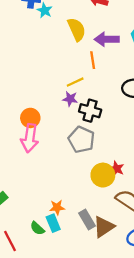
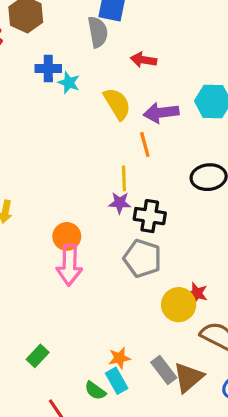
yellow line: (75, 82) -> (124, 178), turned -60

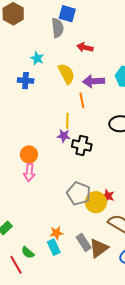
blue cross: (48, 68) -> (26, 81), moved
gray pentagon: (142, 258) -> (79, 194), moved
pink arrow: (69, 265) -> (29, 172), size x0.7
green semicircle: (95, 391) -> (28, 253), moved

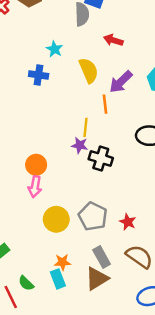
purple arrow: (94, 81) -> (121, 82), turned -45
yellow circle: (96, 202) -> (56, 219), moved
gray rectangle: (84, 242) -> (102, 257), moved
brown triangle: (99, 248) -> (97, 279), moved

